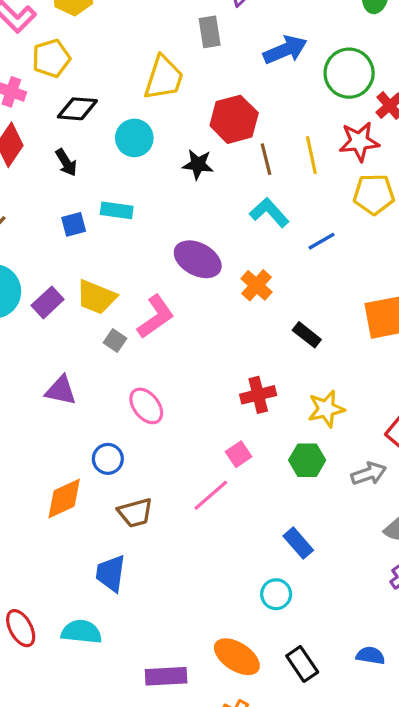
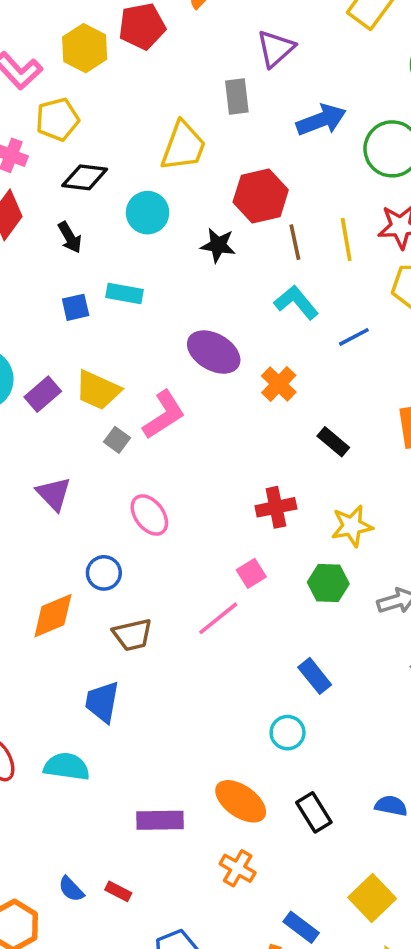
purple triangle: (61, 390) -> (54, 494), turned 32

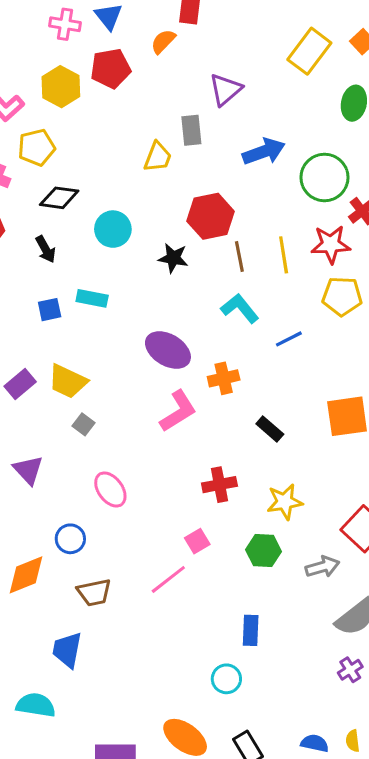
yellow trapezoid: (183, 146) -> (158, 157), moved, size x0.7
orange cross: (279, 384) -> (224, 378), turned 32
pink L-shape: (164, 415) -> (178, 411), moved
blue rectangle: (315, 676) -> (251, 630), turned 40

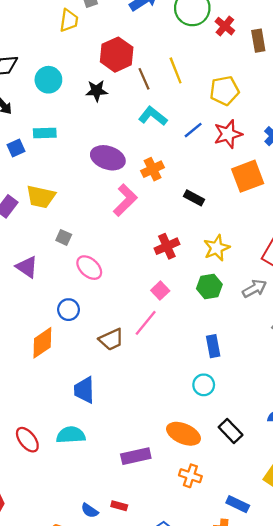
red star: (331, 244) -> (228, 134), moved
gray square: (84, 424) -> (64, 237), moved
brown trapezoid: (94, 592) -> (111, 339), moved

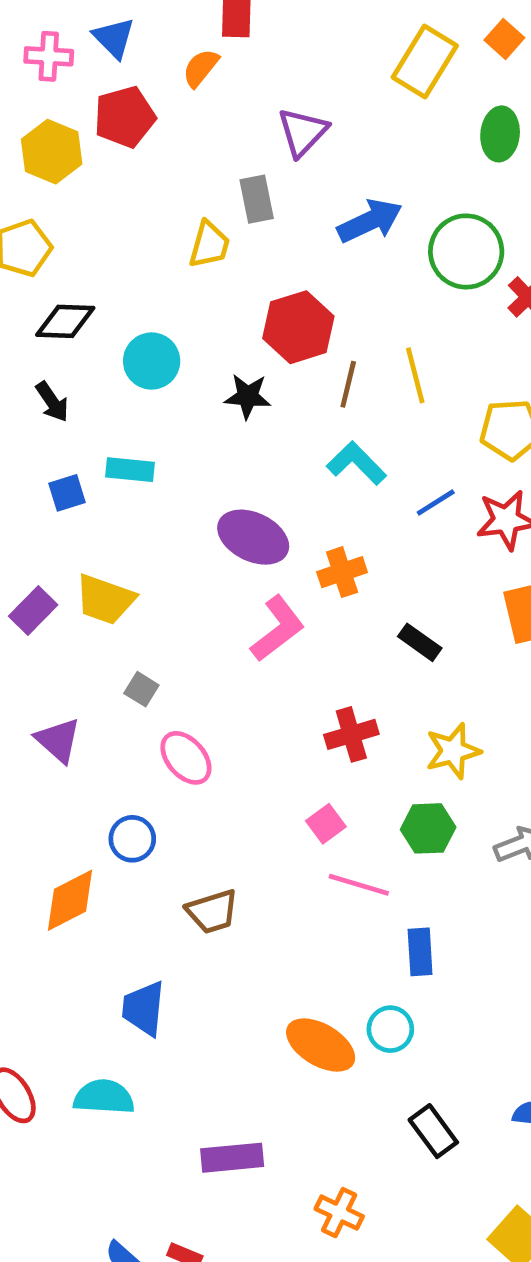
brown line: (144, 79) -> (348, 384), turned 30
pink line: (146, 323) -> (359, 885), moved, turned 60
orange ellipse: (184, 434) -> (321, 1045), moved

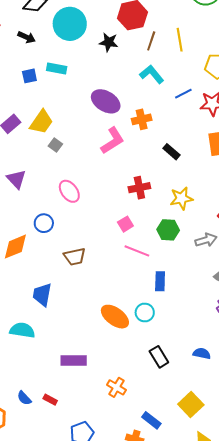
cyan circle: (152, 361) -> (70, 24), size x1.4
black arrow: (52, 402) -> (27, 37), turned -36
yellow trapezoid: (105, 599) -> (41, 122), turned -80
gray square: (141, 689) -> (55, 145), moved

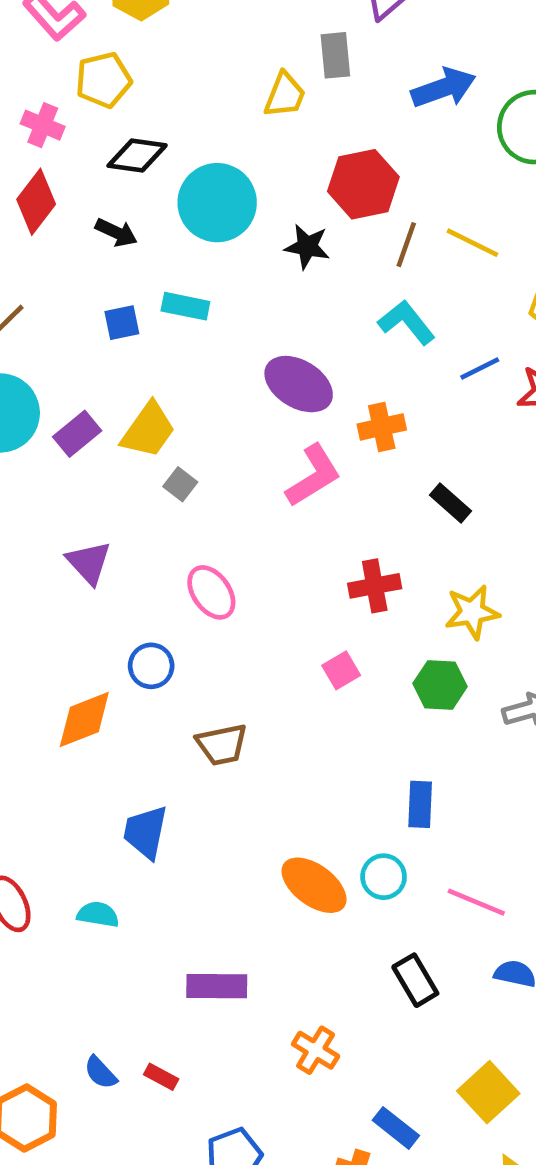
yellow line: (180, 40) -> (472, 243), turned -55
pink line: (137, 251) -> (476, 902), moved
cyan semicircle: (22, 330) -> (98, 914), size x0.7

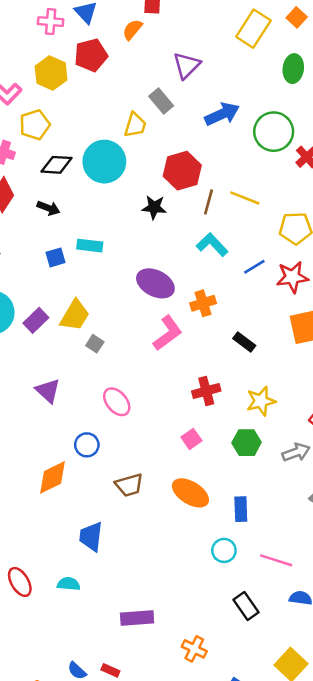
gray rectangle: (335, 55) -> (161, 101), turned -30
cyan circle: (217, 203) -> (104, 162), moved
orange ellipse: (314, 885) -> (190, 493), moved

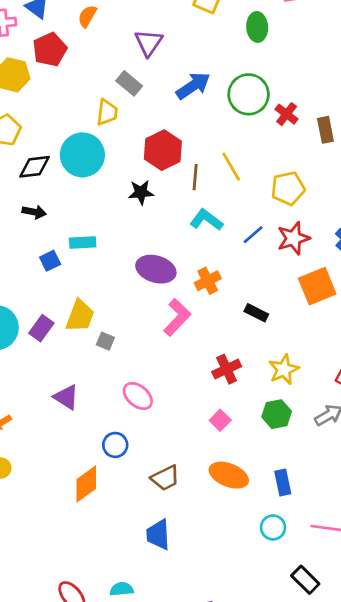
yellow line: (245, 198) -> (231, 167), turned 48
blue trapezoid: (91, 536) -> (158, 535), moved

